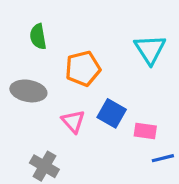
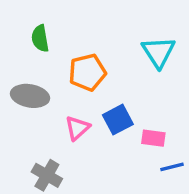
blue square: (112, 113) -> (118, 120), turned 32
pink triangle: (73, 121) -> (77, 128), turned 30

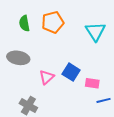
orange pentagon: (87, 72) -> (53, 22), moved
blue square: (118, 120) -> (71, 72), turned -30

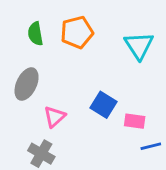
gray ellipse: (18, 58) -> (27, 84), turned -75
pink triangle: (47, 77) -> (55, 117), moved

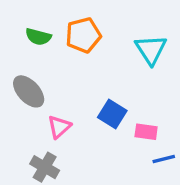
green semicircle: (35, 34) -> (38, 37), turned -65
gray ellipse: (27, 84) -> (29, 91), turned -68

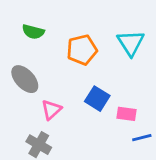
orange pentagon: (83, 35) -> (82, 50), moved

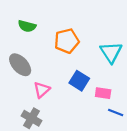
cyan triangle: (131, 43) -> (111, 52), moved
blue line: (142, 138) -> (116, 113), turned 35

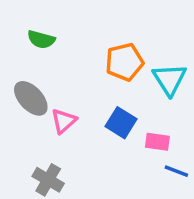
orange pentagon: (67, 41) -> (124, 62), moved
pink triangle: (42, 90) -> (64, 121), moved

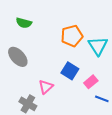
pink triangle: (64, 121) -> (46, 87), moved
pink rectangle: (157, 142) -> (91, 82), turned -48

